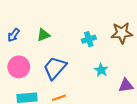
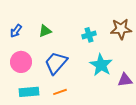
cyan star: (101, 70) -> (101, 65), size x1.6

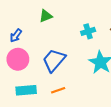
blue arrow: (16, 31) -> (16, 36), moved
green triangle: (45, 31) -> (46, 16), moved

